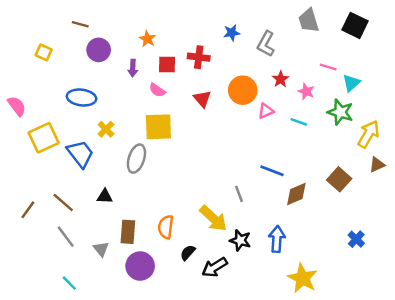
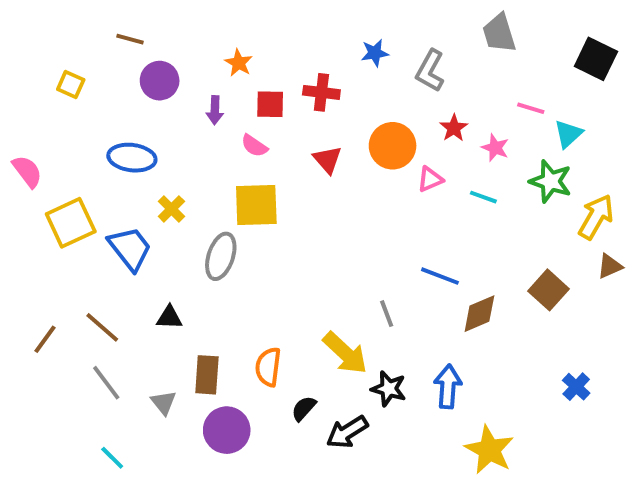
black square: (355, 25) -> (596, 59), moved

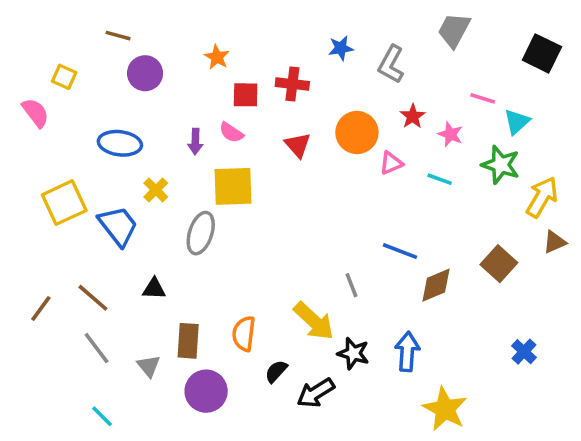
gray trapezoid: (499, 33) -> (454, 30), turned 45
purple arrow: (215, 110) -> (195, 141), moved
pink semicircle: (27, 171) -> (35, 113), moved

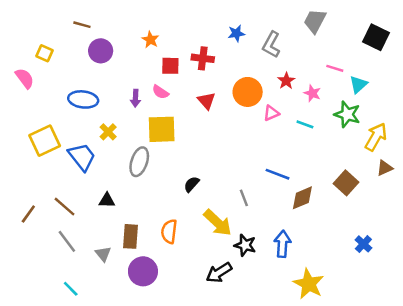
black semicircle: (276, 371) -> (192, 184), moved

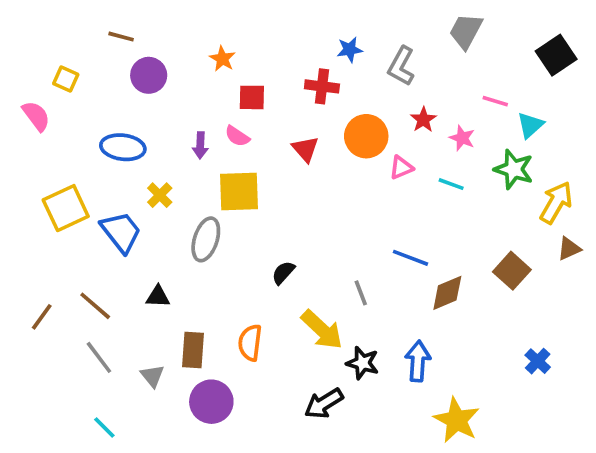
black square: (376, 37) -> (556, 55), turned 30
red cross: (203, 58) -> (322, 86), moved

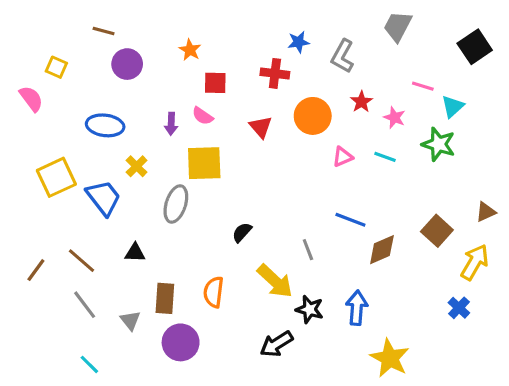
pink triangle: (401, 168) -> (343, 157), moved
yellow arrow: (556, 203) -> (475, 262), moved

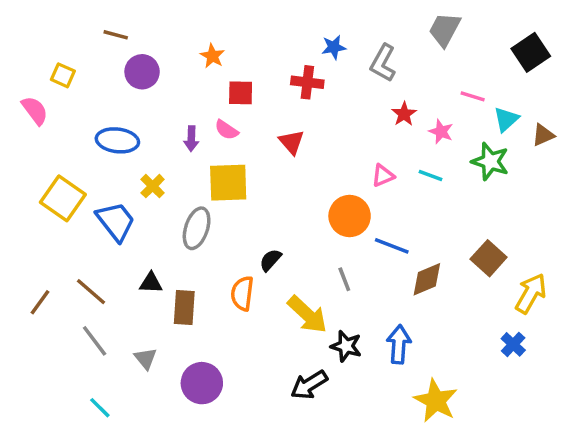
orange circle: (313, 116) -> (350, 216), moved
yellow square: (56, 177) -> (63, 198), turned -30
brown triangle: (486, 212) -> (543, 135), moved
orange semicircle: (214, 292) -> (242, 293), moved
brown rectangle: (165, 298) -> (184, 307), moved

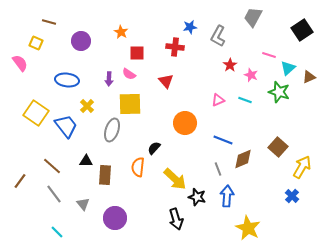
brown line: (116, 35) -> (49, 22), moved
orange circle: (350, 216) -> (185, 123), moved
gray line: (344, 279) -> (218, 169), moved
brown line: (40, 302) -> (20, 181), moved
black arrow: (309, 385) -> (176, 219), turned -75

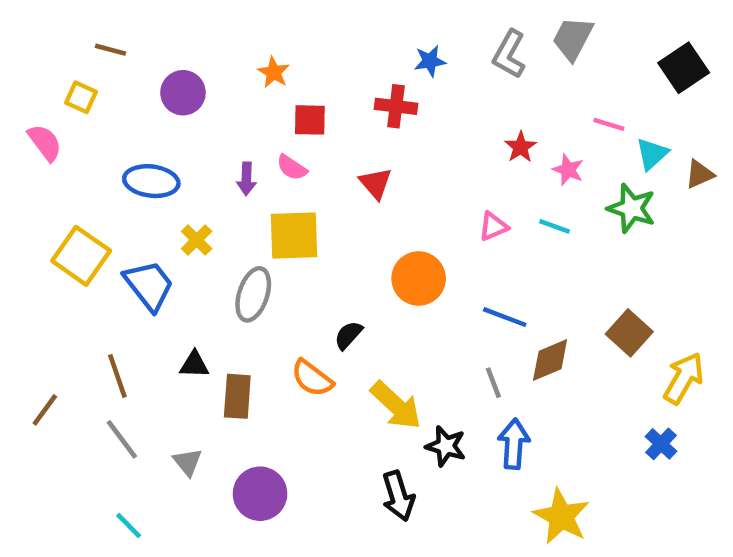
gray L-shape: (218, 36) -> (509, 54), moved
brown line: (52, 166) -> (117, 376), turned 30
orange semicircle: (138, 167) -> (312, 378), turned -60

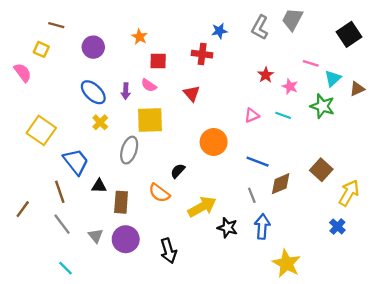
blue ellipse: (151, 181) -> (93, 92), moved, turned 36
blue trapezoid: (149, 285) -> (76, 162), moved
yellow arrow: (396, 405) -> (202, 207), turned -72
purple circle: (260, 494) -> (126, 239), moved
black arrow: (398, 496) -> (168, 251), moved

